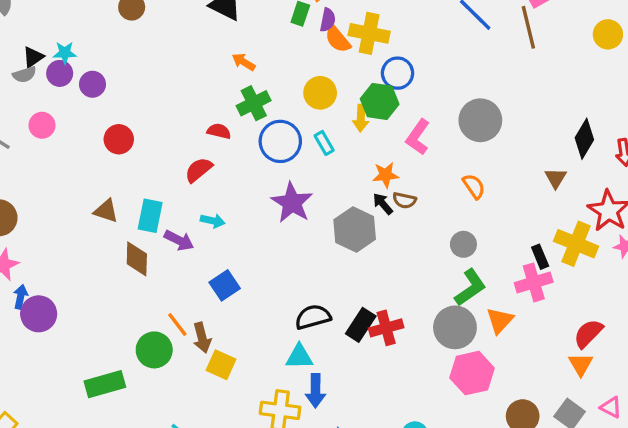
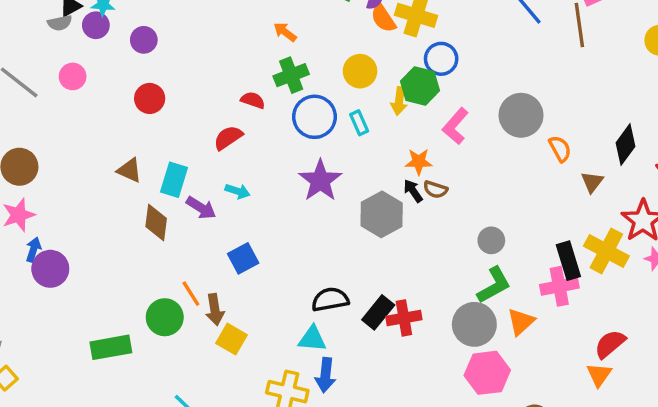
purple circle: (92, 84) -> (144, 40), moved
orange semicircle: (474, 186) -> (560, 149), moved
black rectangle: (540, 257) -> (568, 261), size x1.5

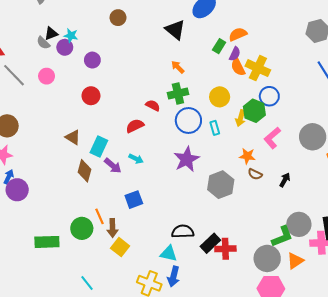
gray semicircle: (60, 23) -> (43, 43), turned 48
black arrow: (413, 191) -> (285, 180), moved, turned 56
gray circle: (491, 240) -> (299, 224), moved, size x1.5

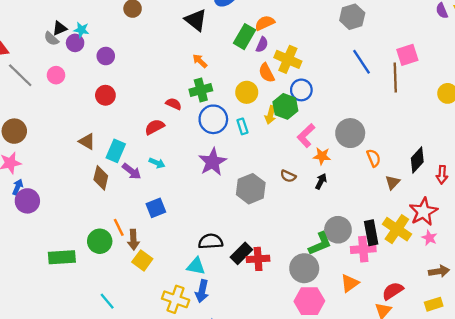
green rectangle: (219, 46) -> (245, 37), size x1.5
orange semicircle: (238, 67) -> (267, 73), moved
orange star: (247, 156) -> (322, 156), moved
orange triangle: (295, 261) -> (350, 283), moved

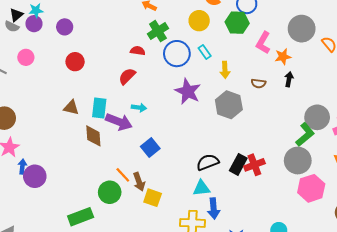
yellow arrow: (270, 115) -> (225, 70), moved
purple arrow: (132, 171) -> (119, 122), size x1.4

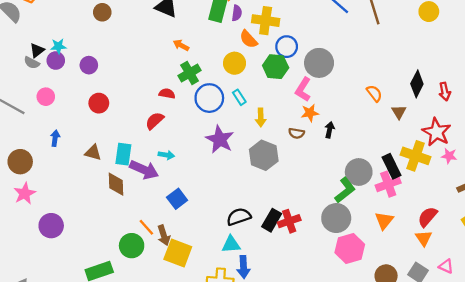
gray circle: (302, 29) -> (319, 63), moved
orange star: (283, 57) -> (310, 113), moved
blue arrow: (22, 167) -> (55, 138), moved
yellow square: (153, 198) -> (178, 253), size x1.4

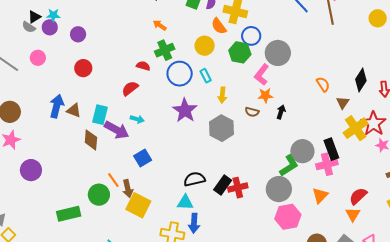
blue arrow: (55, 138) -> (57, 106), moved, size x1.6
yellow cross: (416, 156) -> (356, 128), moved, turned 30

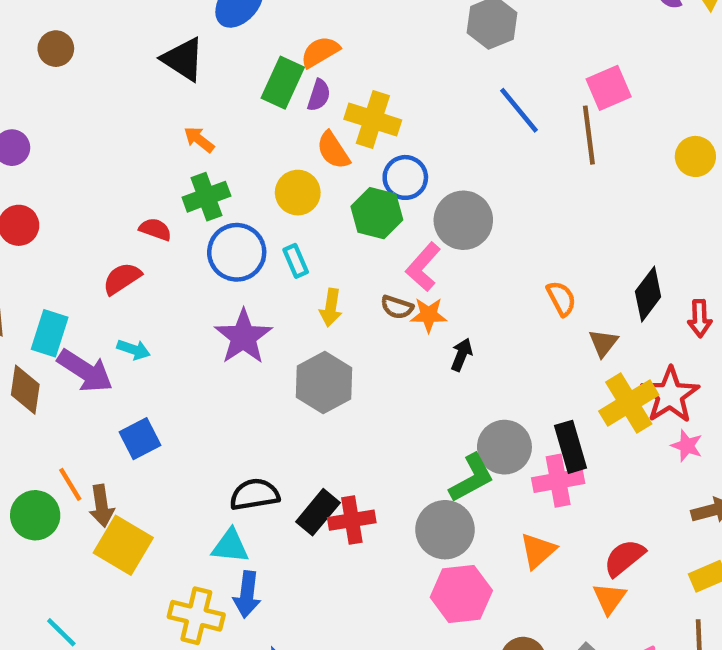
brown semicircle: (252, 112) -> (397, 307), moved

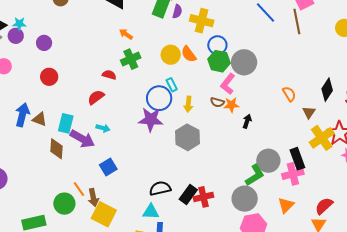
orange semicircle: (333, 150) -> (189, 54), moved
green hexagon: (377, 213) -> (219, 61), moved
blue circle: (237, 252) -> (159, 98), moved
purple star: (243, 337) -> (151, 120), turned -30

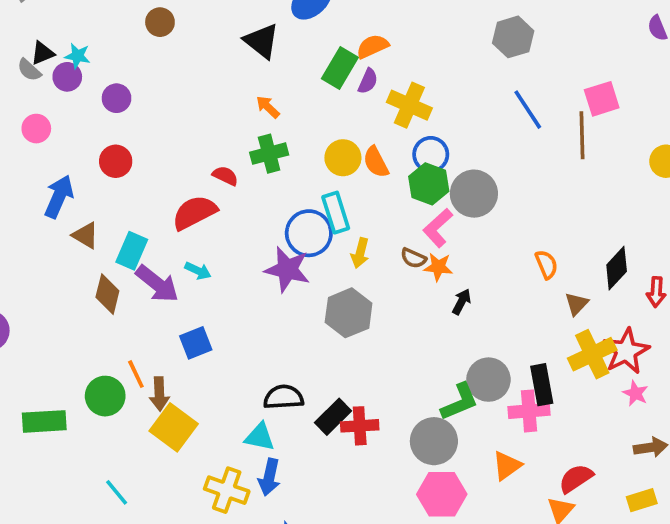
cyan rectangle: (172, 85) -> (336, 213), size x1.5
red semicircle: (96, 97) -> (194, 213), size x1.4
blue arrow: (22, 115) -> (59, 197), moved

